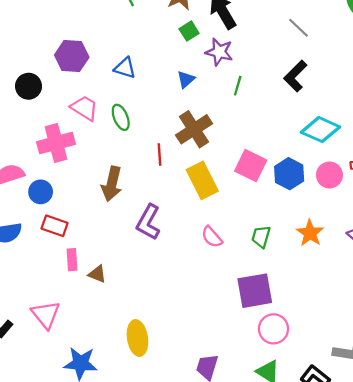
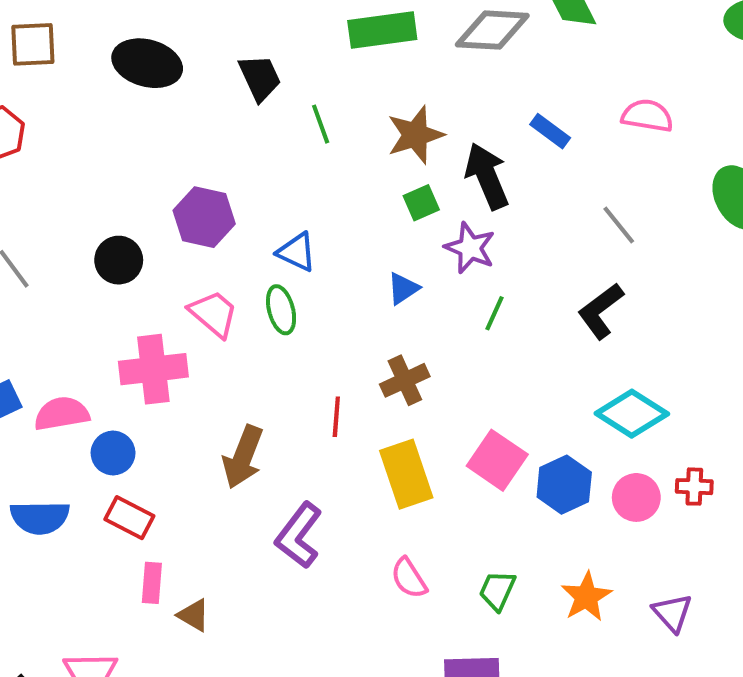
green ellipse: (121, 117) -> (281, 310), moved
brown cross: (194, 129) -> (405, 380), size x0.7

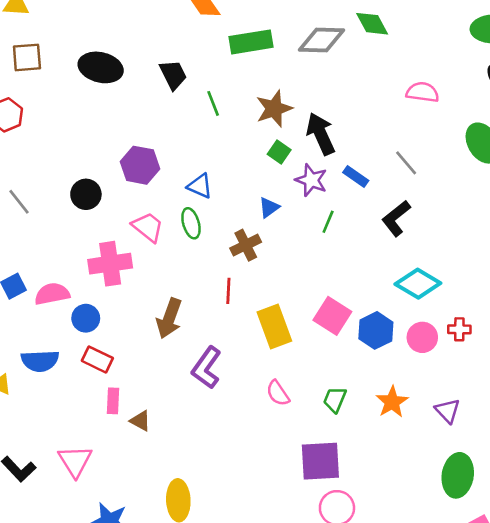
blue rectangle: (550, 131) -> (356, 177), moved
green square: (421, 203) -> (279, 152), turned -30
brown cross: (405, 380) -> (246, 245), moved

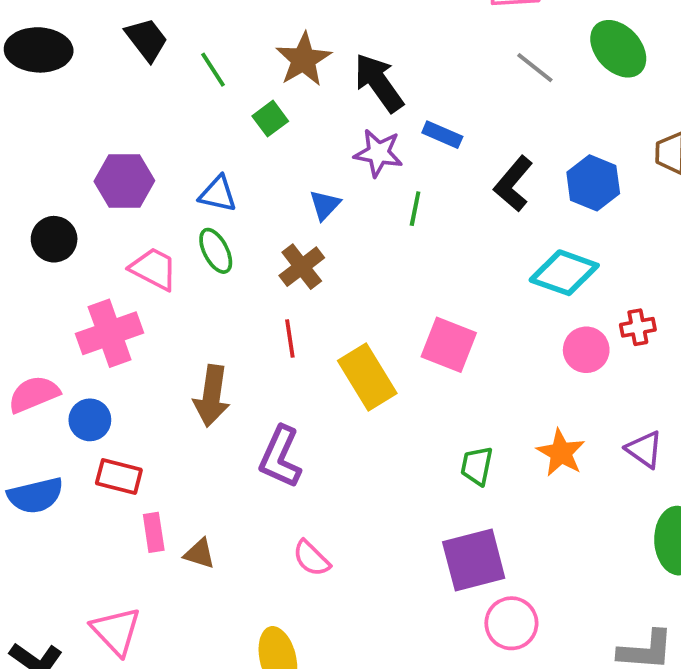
green square: (279, 152) -> (270, 119), moved, turned 30
gray line: (406, 163) -> (535, 68), moved
blue hexagon: (376, 330) -> (593, 183), moved
pink semicircle: (278, 393) -> (311, 558), moved

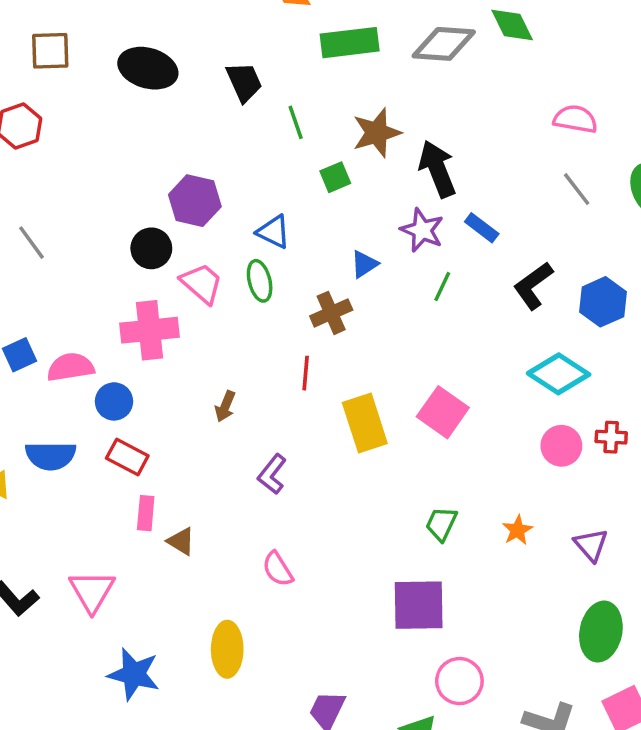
black circle: (54, 239) -> (151, 248), moved
brown arrow: (212, 396) -> (225, 406), size x0.6
orange star: (561, 453) -> (517, 530), size x0.7
purple L-shape: (280, 457) -> (272, 474), size x0.7
pink circle: (511, 623) -> (459, 681), moved

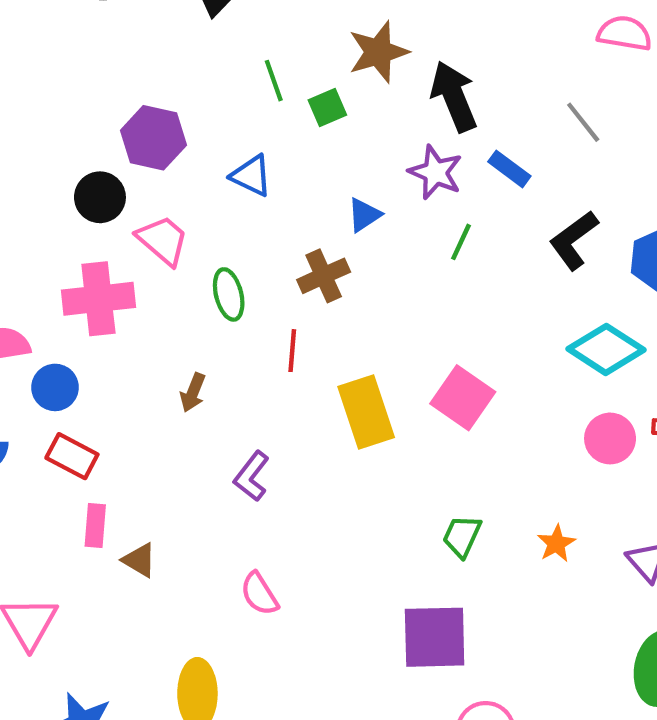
green line: (296, 122) -> (274, 81), moved
gray line: (577, 189) -> (583, 122), moved
green ellipse: (260, 281) -> (229, 294), moved

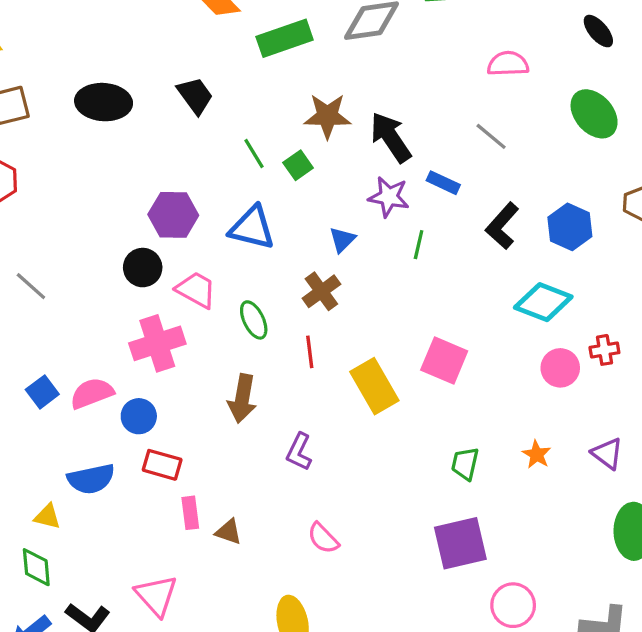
brown star: (378, 52) -> (327, 116), turned 30
blue triangle: (251, 176) -> (252, 228), size x1.4
brown arrow: (193, 393) -> (242, 399), size x1.6

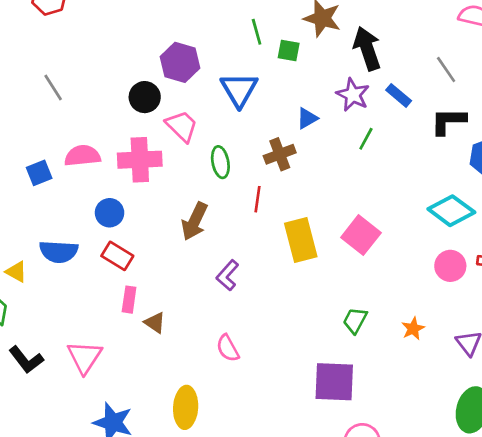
green square: (298, 165) -> (289, 50), turned 30
black L-shape: (502, 226) -> (448, 121), moved, turned 33
blue triangle: (252, 228) -> (239, 90), turned 30
pink semicircle: (92, 393) -> (82, 156), moved

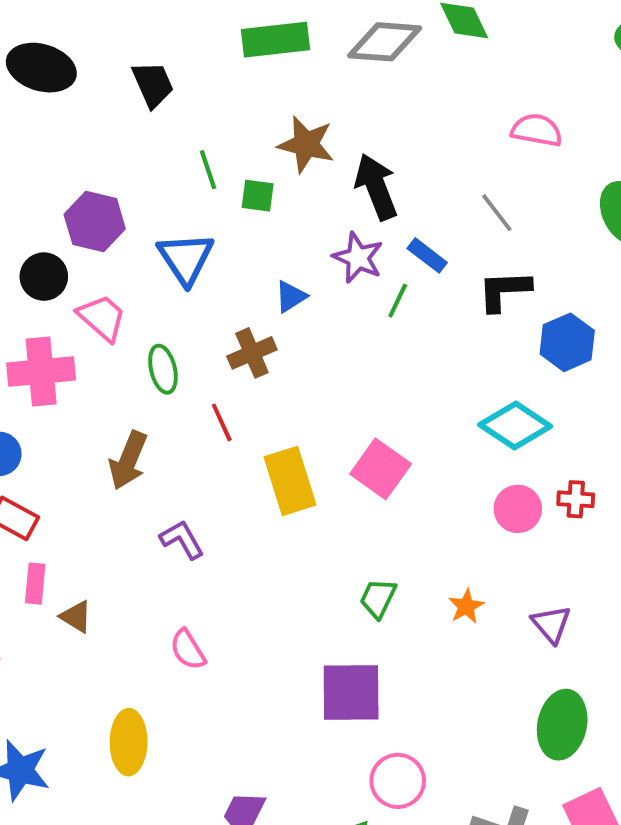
green line: (366, 139) -> (398, 301), moved
red line: (257, 199) -> (222, 422), turned -30
purple L-shape: (227, 275) -> (182, 540), turned 112

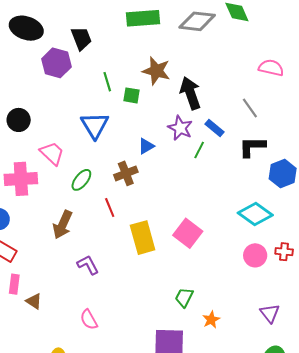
purple hexagon: (95, 222) -> (56, 63), moved
black circle: (44, 277) -> (19, 120), moved
green ellipse: (163, 369) -> (81, 180), turned 50
orange star: (466, 606) -> (211, 320), moved

